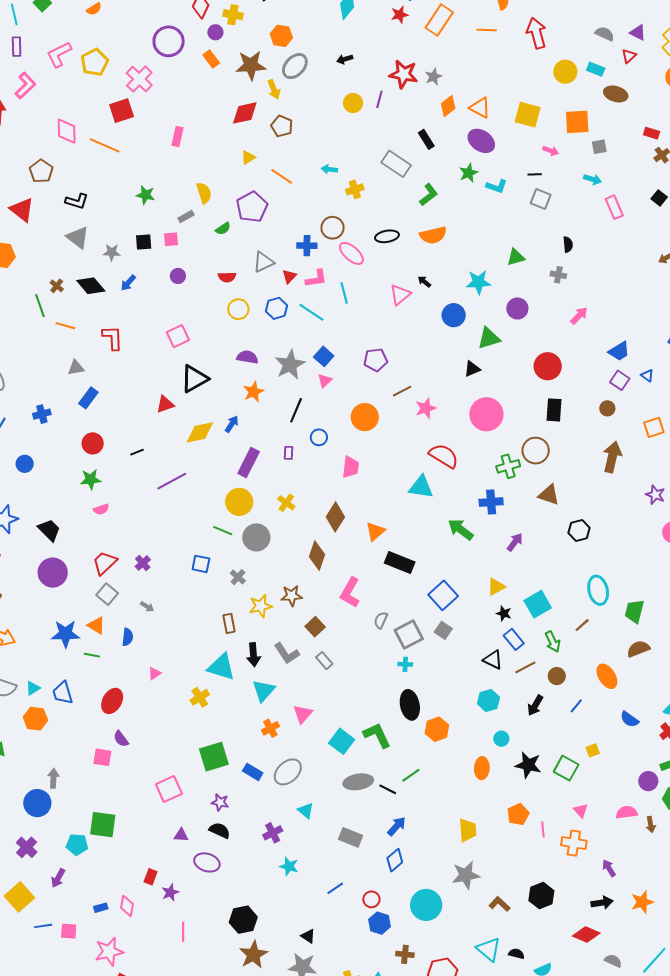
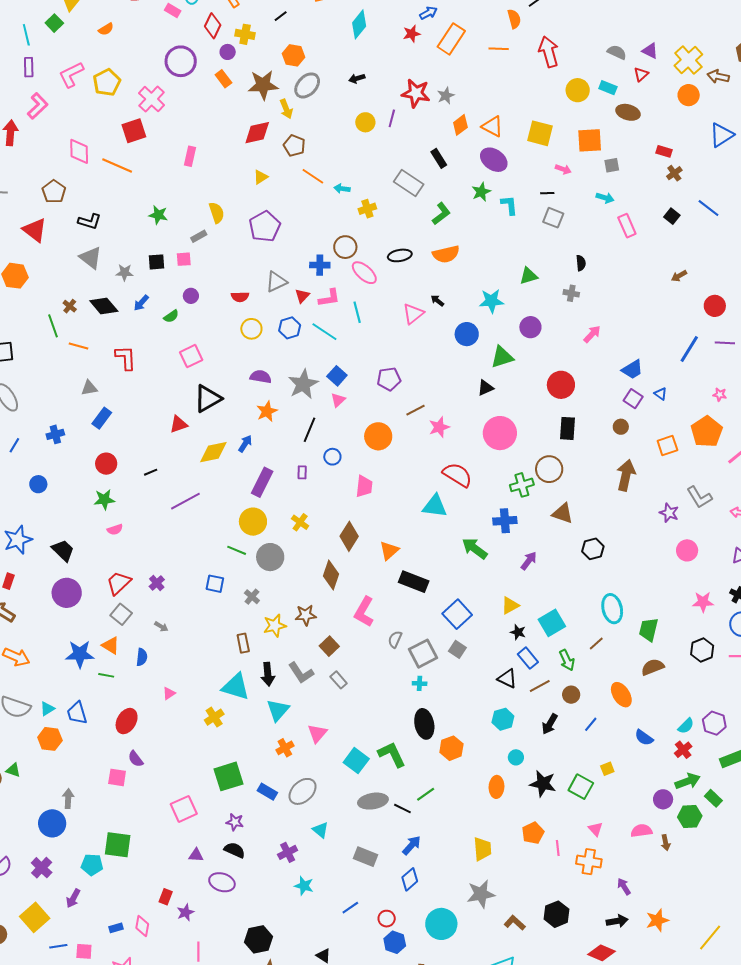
orange line: (282, 176) -> (313, 176), moved
cyan L-shape: (497, 186) -> (509, 205), turned -115
green semicircle: (223, 229) -> (171, 316), moved

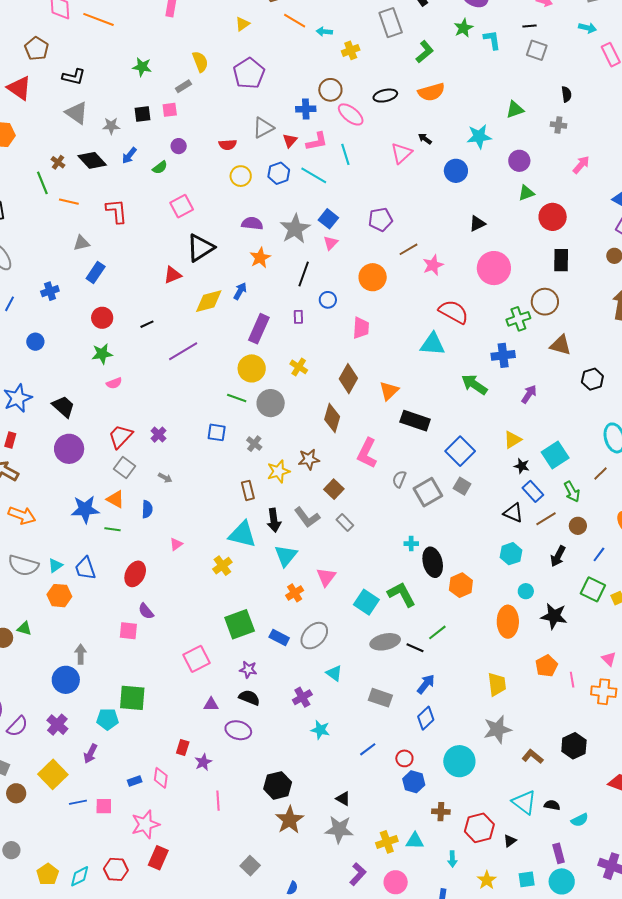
gray rectangle: (409, 183) -> (391, 23), turned 40
green triangle: (502, 357) -> (526, 193), moved, size x0.7
cyan cross: (420, 683) -> (411, 544), moved
orange ellipse: (496, 787) -> (508, 622), size x1.4
green square: (581, 787) -> (593, 589), moved

